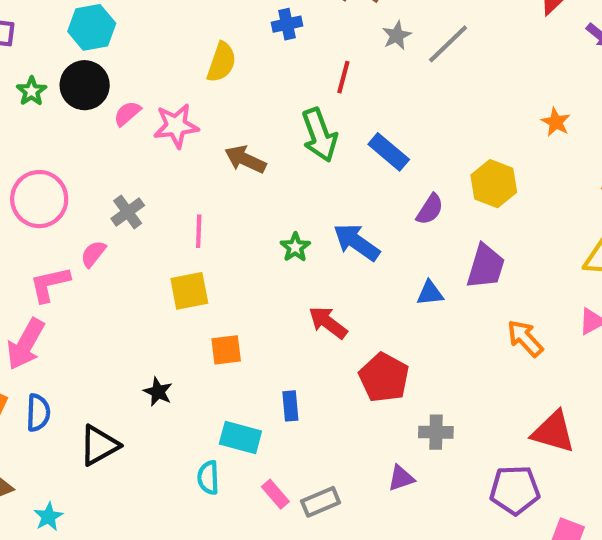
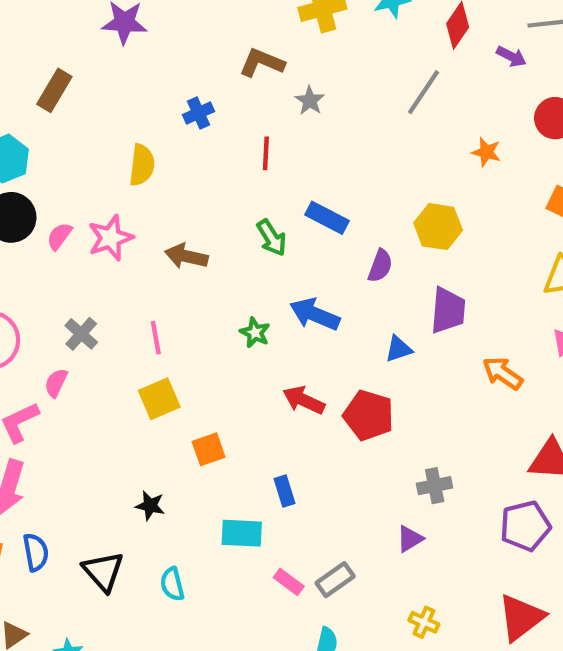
gray line: (448, 44) -> (423, 92), moved
green arrow: (319, 135) -> (272, 238), moved, size x0.7
red pentagon: (384, 378) -> (369, 415), moved
black triangle: (99, 445) -> (103, 571), turned -30
cyan semicircle: (208, 478) -> (172, 584), moved

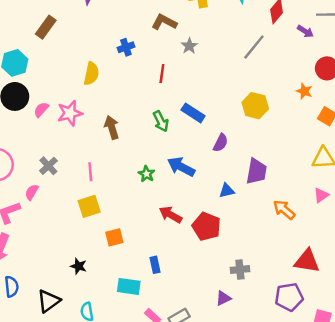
orange star: (486, 152) -> (304, 91), moved
yellow hexagon: (438, 227) -> (255, 106), moved
brown arrow: (186, 256) -> (112, 127), turned 55
black triangle: (103, 571) -> (49, 301), turned 30

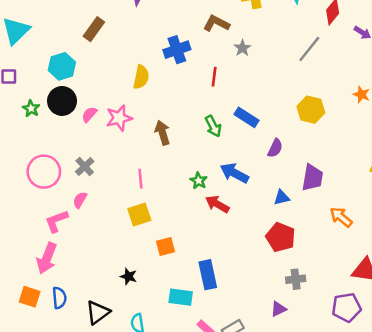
blue cross: (126, 47) -> (177, 50), size x1.5
gray cross: (48, 166) -> (85, 166), moved
red arrow: (170, 215) -> (217, 204), moved
red pentagon: (206, 226) -> (281, 237), moved
blue rectangle: (155, 265) -> (208, 275), size x1.6

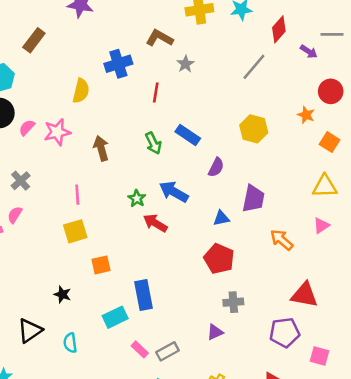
cyan rectangle: (181, 297) -> (115, 317), turned -35

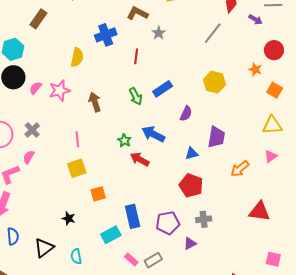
blue rectangle: (188, 135) -> (163, 89), turned -66
orange arrow: (282, 240) -> (240, 169), turned -78
purple pentagon: (285, 332) -> (168, 223), moved

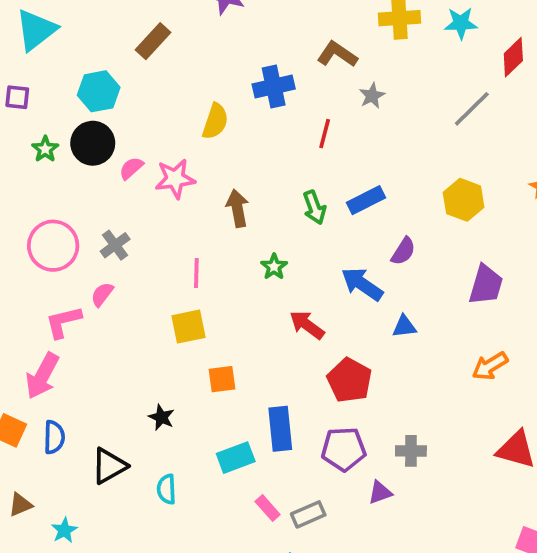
blue arrow: (153, 134) -> (362, 284), moved
purple trapezoid: (216, 137) -> (486, 285), moved
green star: (124, 141) -> (274, 267), moved
red pentagon: (191, 185) -> (349, 380), moved

